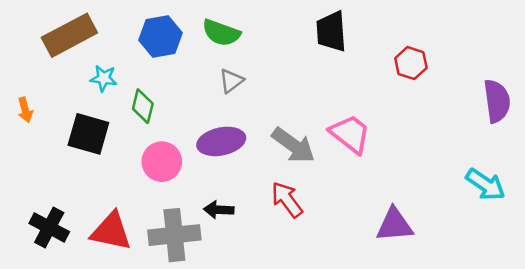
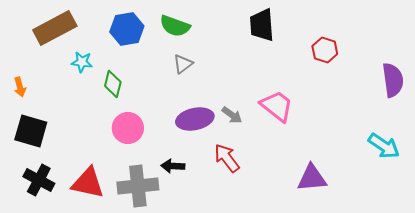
black square: (88, 134) -> (31, 131), moved
purple ellipse: (221, 141) -> (195, 119), moved
gray arrow: (293, 145) -> (232, 115), size x0.6

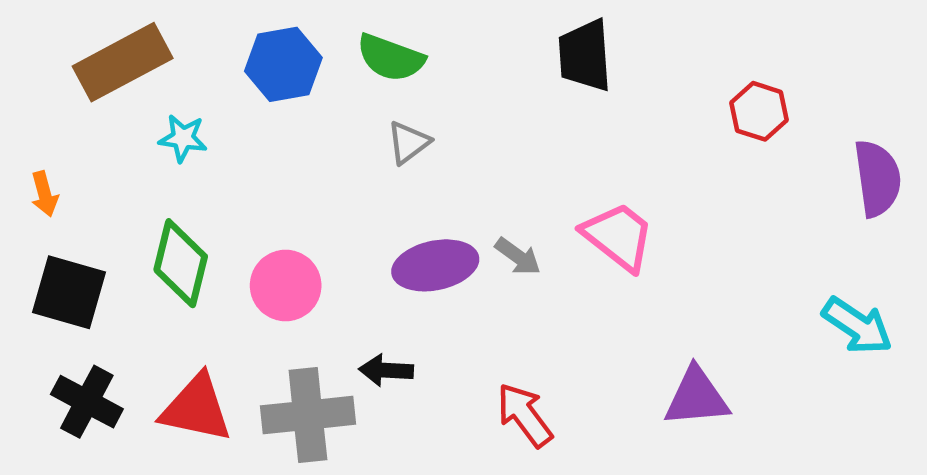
red hexagon: (325, 50) -> (759, 111), moved
green diamond: (113, 84) -> (181, 263), moved, size x1.4
red arrow: (227, 158) -> (525, 415), moved

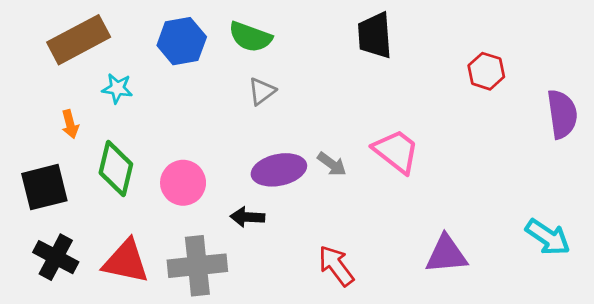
orange arrow: (44, 194) -> (70, 124), moved
black square: (69, 292) -> (44, 187), turned -30
cyan arrow: (857, 326) -> (548, 237), moved
black arrow: (386, 370) -> (247, 217), moved

